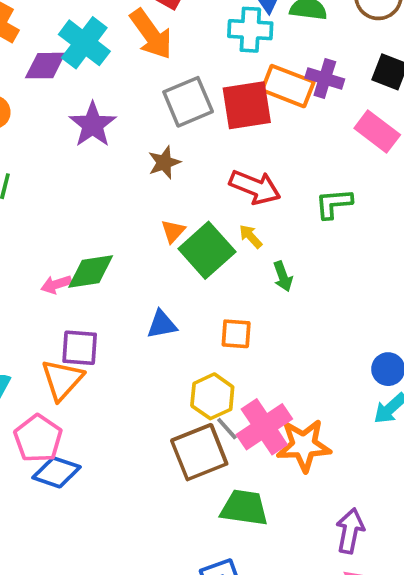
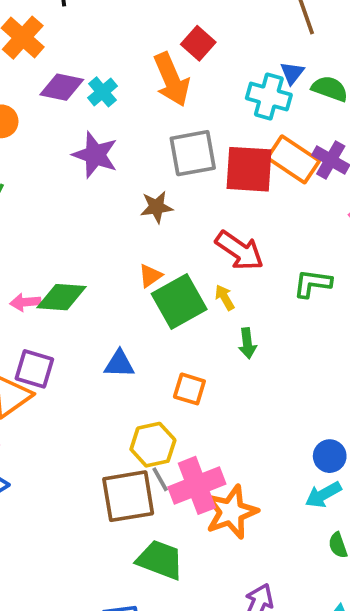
cyan cross: (84, 43) -> (103, 92), moved, size x0.6
purple star: (93, 125) -> (95, 155), turned -30
orange star: (304, 445) -> (231, 512), turned -30

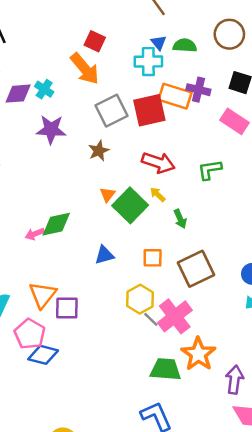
purple square: (34, 369) -> (67, 308), moved
brown square: (128, 496) -> (196, 269), moved
orange star: (231, 512) -> (198, 354), moved

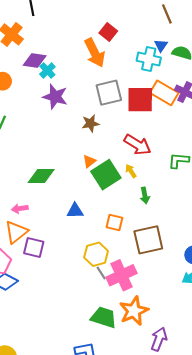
cyan cross: (44, 89) -> (47, 71), moved
pink arrow: (35, 234) -> (20, 209), moved

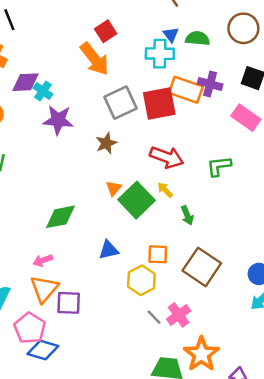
red square: (108, 32) -> (106, 31), turned 30
brown square: (148, 240) -> (202, 267), turned -32
yellow hexagon: (96, 254) -> (141, 280), moved
pink cross: (122, 275) -> (179, 315), size x0.7

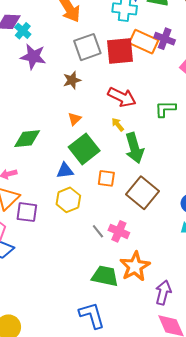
green square: (137, 200) -> (84, 149), moved
green arrow: (187, 215) -> (134, 148), size x1.8
yellow hexagon: (141, 280) -> (68, 200), moved
pink cross: (179, 315) -> (119, 231), turned -36

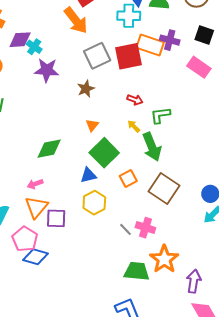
red arrow: (122, 97) -> (135, 100), size x0.6
green L-shape: (165, 109) -> (160, 115), moved
orange square: (106, 178) -> (128, 179), turned -30

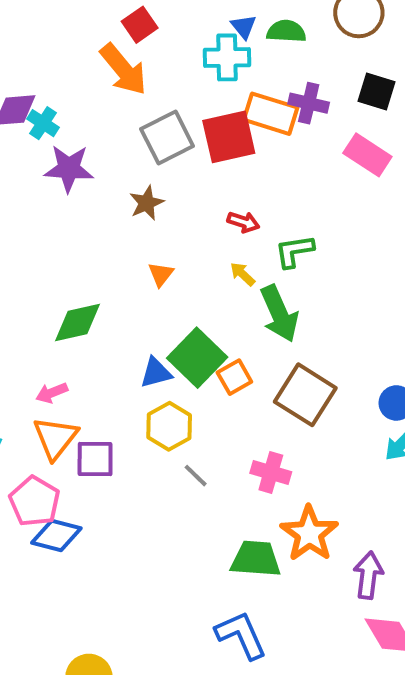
green square: (104, 153) -> (197, 358), moved
gray line: (126, 229) -> (196, 476), moved

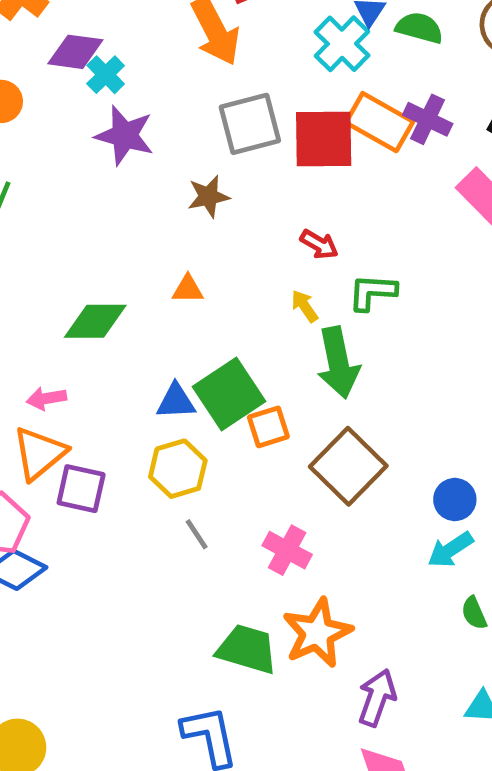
cyan cross: (227, 57) -> (342, 44), turned 33
orange triangle: (161, 274) -> (188, 289), moved, turned 40

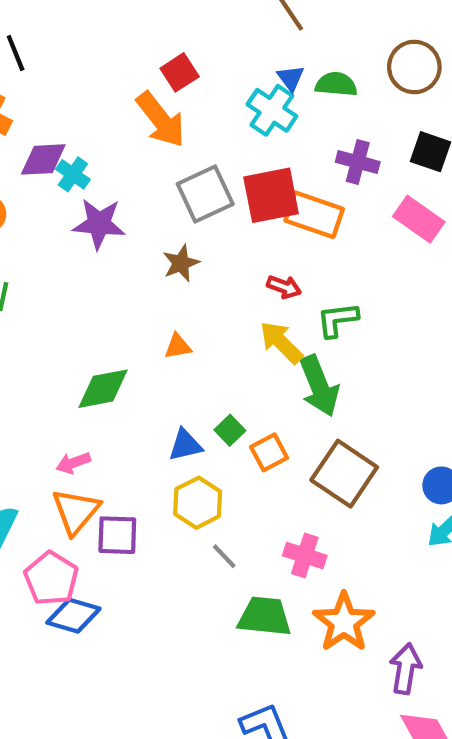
orange rectangle: (379, 122) -> (314, 215), moved
yellow arrow: (305, 306) -> (281, 342), size x1.6
green square: (229, 394) -> (230, 430), size x0.5
green trapezoid: (247, 649) -> (265, 616), moved

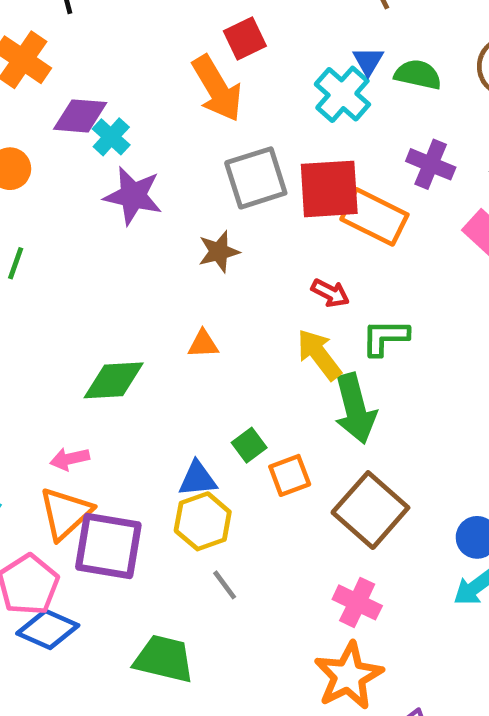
blue triangle: (185, 445) -> (197, 479), moved
purple square: (117, 535) -> (108, 546), size x1.4
pink cross: (305, 556) -> (357, 602), moved
green trapezoid: (265, 616) -> (164, 659), moved

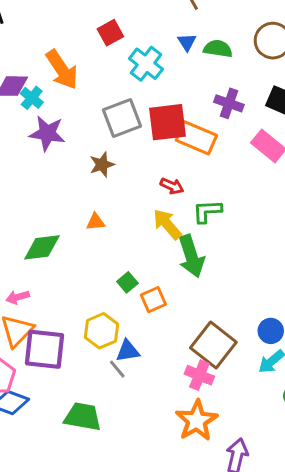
orange arrow: (217, 88) -> (62, 70), moved
cyan cross: (342, 94) -> (146, 64), moved
blue triangle: (197, 479) -> (128, 351), moved
brown square: (370, 510) -> (213, 345), moved

